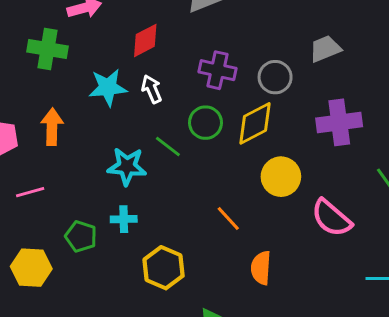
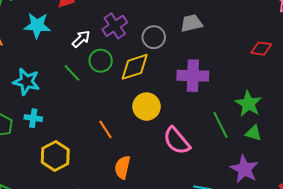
purple cross: (217, 70) -> (115, 26), turned 35
white arrow: (152, 89) -> (81, 39), moved, turned 60
cyan star: (127, 166) -> (26, 82), moved

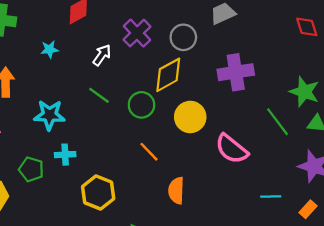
cyan star: (37, 25) -> (50, 49), size x0.6
red diamond: (261, 49) -> (307, 27), turned 75
green circle: (101, 61) -> (141, 105), moved

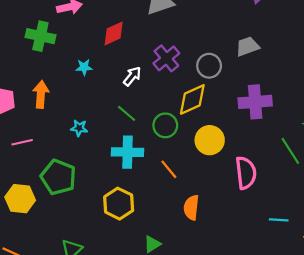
cyan star: (49, 115) -> (79, 128), size x0.6
pink semicircle: (232, 149) -> (246, 173), turned -140
cyan cross: (65, 155) -> (128, 152), moved, size x1.6
green pentagon: (31, 169) -> (58, 177), size x1.5

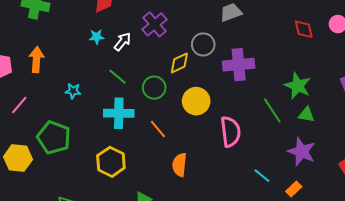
gray circle: (209, 66) -> (203, 44), moved
cyan star: (84, 67) -> (97, 37), moved
yellow diamond: (192, 99) -> (179, 63), size x0.7
pink line: (22, 142) -> (19, 105), turned -36
cyan line: (279, 220) -> (262, 176), turned 36

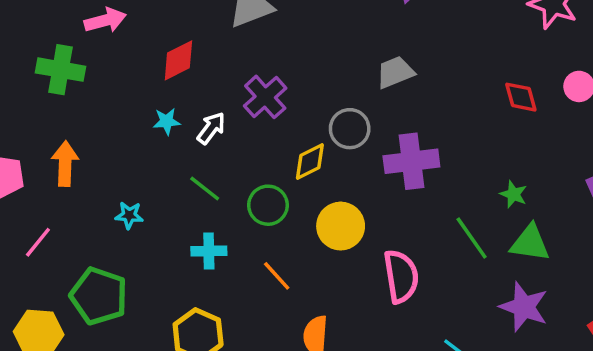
green star: (298, 86) -> (514, 194), size x0.6
cyan cross: (119, 113) -> (209, 251), size x0.7
green triangle: (306, 115) -> (530, 243), size x1.4

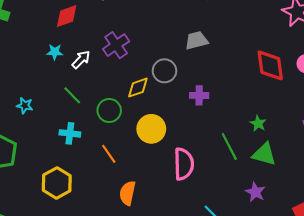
red diamond: (521, 97) -> (270, 65), size x1.5
purple cross: (411, 161) -> (199, 95), size x0.6
purple star: (524, 307) -> (255, 192), size x0.7

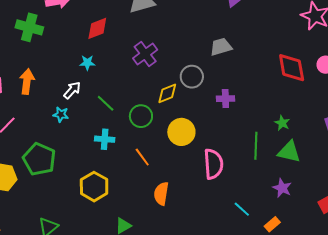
white arrow: (81, 60) -> (72, 90), moved
green line: (229, 146) -> (256, 146), turned 32

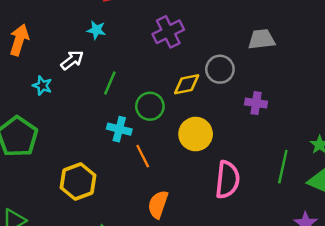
green line: (106, 103) -> (110, 83), turned 60
cyan star: (61, 115) -> (42, 86), moved
cyan cross: (105, 139) -> (119, 129), moved

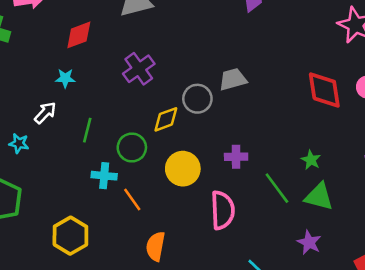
gray trapezoid: (262, 39) -> (233, 79), moved
purple cross: (256, 103) -> (236, 157), moved
green line: (283, 167) -> (277, 188), turned -40

